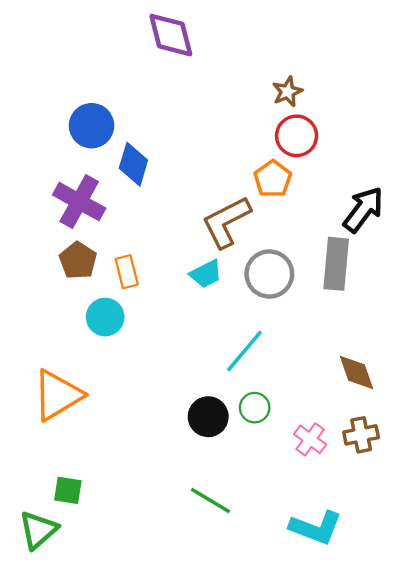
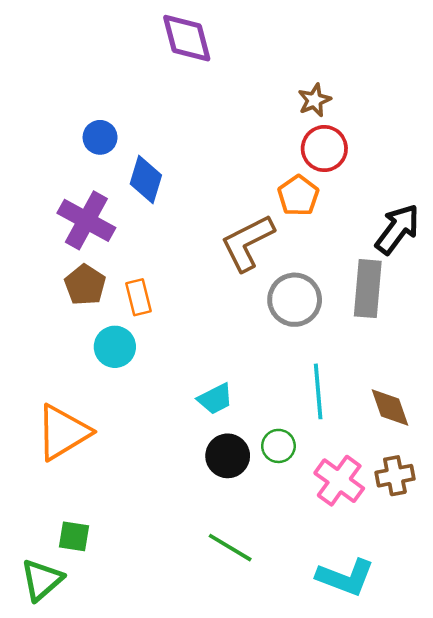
blue circle: (92, 126) -> (100, 137), size x0.7
cyan trapezoid: (206, 274) -> (215, 399), moved
cyan line: (244, 351) -> (318, 391), moved, turned -45
pink cross: (310, 439) -> (339, 481), size x1.4

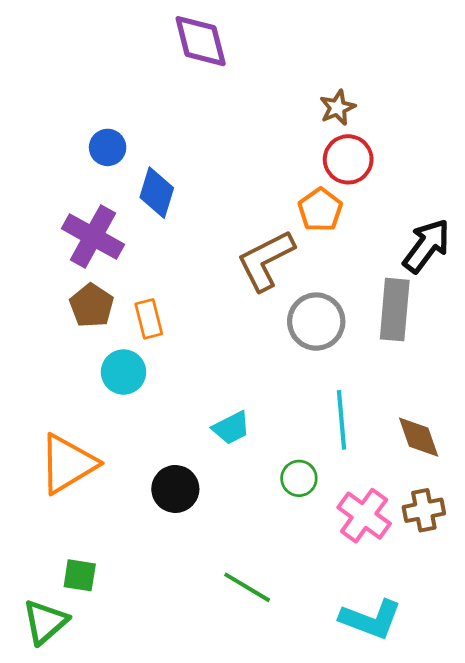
black circle: (228, 456) -> (175, 489), moved

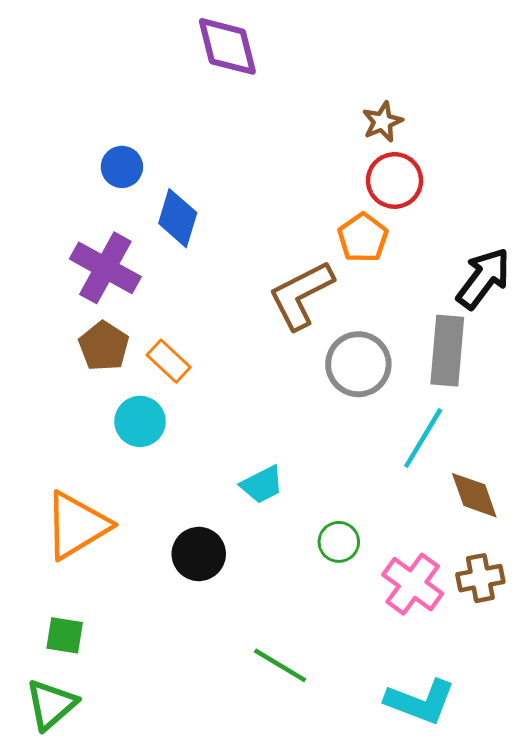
orange rectangle: (149, 319) -> (169, 361), turned -33
cyan line: (341, 420) -> (423, 438), moved, turned 36
green square: (80, 575) -> (65, 635), moved

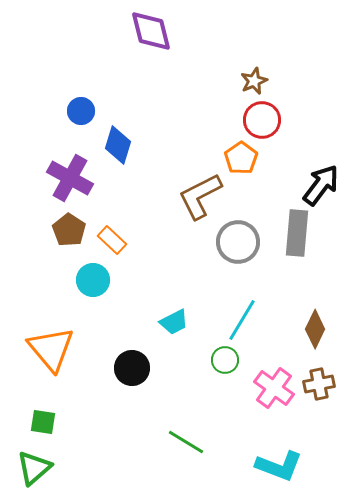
cyan line: (423, 438) -> (242, 320), moved
brown diamond: (474, 495) -> (315, 329), turned 45
orange triangle: (77, 525) -> (51, 349), turned -39

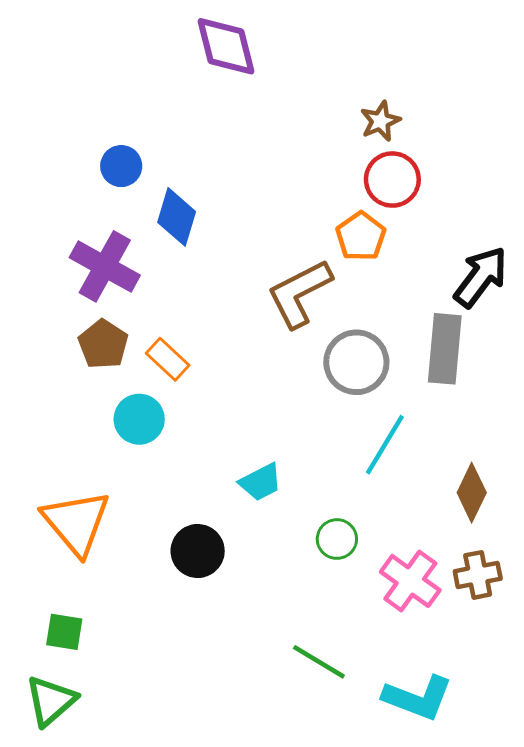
cyan line: (242, 320) -> (385, 445), moved
green line: (186, 442) -> (319, 662), moved

